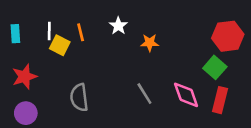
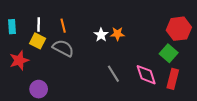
white star: (118, 26) -> (101, 35), moved
yellow square: (60, 45) -> (38, 41), moved
gray semicircle: (79, 97) -> (63, 48), moved, turned 125
purple circle: (26, 113) -> (39, 89), moved

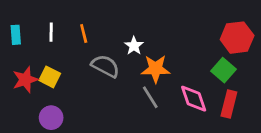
orange star: (117, 34) -> (156, 69), moved, size x1.5
yellow square: (38, 41) -> (50, 77), moved
gray semicircle: (63, 48) -> (105, 66), moved

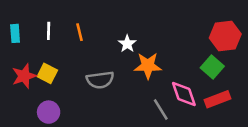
gray semicircle: (105, 66) -> (100, 80), moved, turned 144
gray line: (150, 97) -> (161, 110), moved
red rectangle: (229, 104) -> (217, 99), turned 55

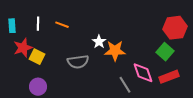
orange line: (80, 32) -> (62, 25), turned -56
white star: (127, 44) -> (99, 42), moved
red star: (24, 76) -> (23, 48), moved

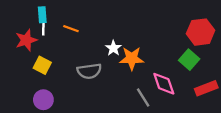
cyan rectangle: (12, 26) -> (42, 15), moved
red star: (23, 48) -> (26, 40), moved
red rectangle: (169, 77) -> (206, 88), moved

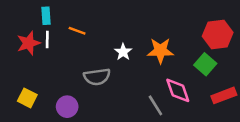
white line: (43, 27) -> (47, 39), moved
orange star: (132, 58) -> (160, 51), moved
yellow square: (42, 65) -> (27, 98), moved
purple circle: (43, 100) -> (67, 107), moved

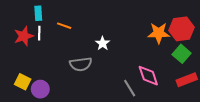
orange star: (160, 51) -> (159, 33), moved
green square: (205, 64) -> (182, 54), moved
purple circle: (67, 107) -> (40, 89), moved

